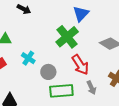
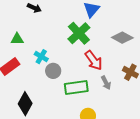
gray circle: (48, 72) -> (53, 71), moved

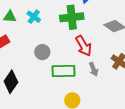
green cross: (79, 33) -> (72, 17), turned 30
cyan cross: (41, 57) -> (34, 17), moved

